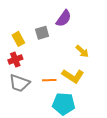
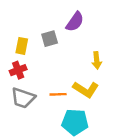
yellow rectangle: (18, 39) -> (22, 46), turned 40
yellow arrow: (82, 51) -> (97, 60), turned 40

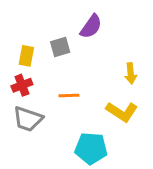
yellow arrow: (97, 60) -> (131, 73), moved
yellow L-shape: (86, 89) -> (122, 112), moved
orange line: (58, 94) -> (69, 96), moved

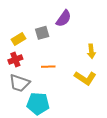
yellow rectangle: (26, 56) -> (18, 39), turned 48
cyan pentagon: (91, 148) -> (38, 104), moved

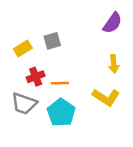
purple semicircle: (64, 18) -> (112, 23), moved
red cross: (15, 60) -> (36, 77), moved
cyan pentagon: (38, 104) -> (61, 113), moved, turned 30

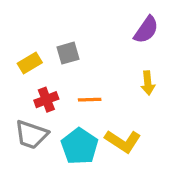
orange line: (60, 83) -> (90, 100), moved
yellow L-shape: (106, 97) -> (123, 141), moved

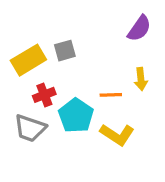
yellow rectangle: (30, 63) -> (28, 60), size x1.5
orange line: (90, 100) -> (111, 95), moved
cyan pentagon: (80, 146) -> (76, 116), moved

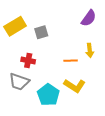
yellow rectangle: (28, 60) -> (15, 26), moved
red cross: (44, 95) -> (28, 61), turned 32
cyan pentagon: (76, 116) -> (48, 95), moved

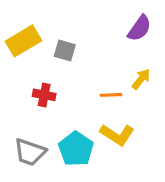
gray square: (41, 32) -> (65, 50), turned 32
yellow arrow: (90, 50) -> (141, 79), turned -136
gray trapezoid: (19, 82) -> (30, 152), moved

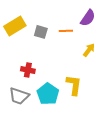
red cross: (44, 95) -> (28, 70), moved
orange line: (111, 95) -> (66, 31), moved
yellow L-shape: (117, 135) -> (74, 85), turned -115

